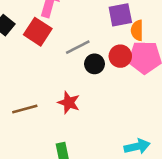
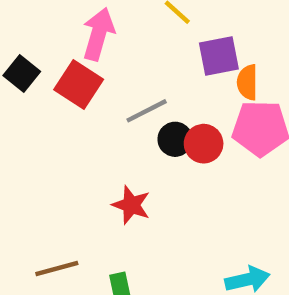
red circle: (120, 56) -> (204, 144), moved
brown line: (25, 109) -> (57, 269), moved

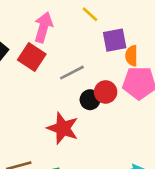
black circle: (175, 139) -> (90, 100), moved
red star: (131, 205) -> (63, 128), size x1.4

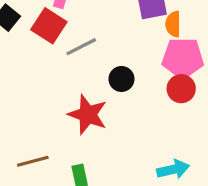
gray line: (72, 73) -> (81, 47), moved
red circle: (106, 92) -> (181, 89), moved

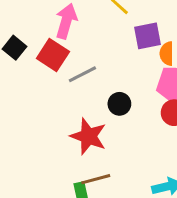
brown line: (33, 161) -> (96, 179), moved

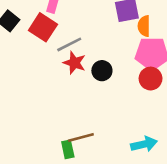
red star: (88, 136) -> (74, 63), moved, size x0.7

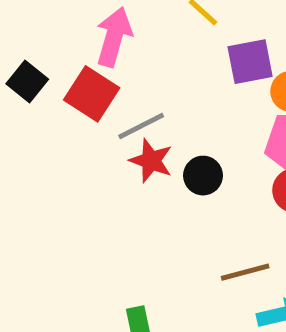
brown line: (81, 138) -> (245, 272), moved

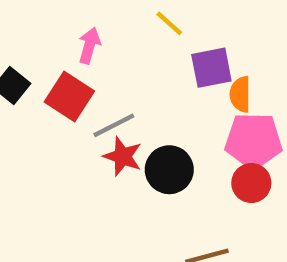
pink arrow: (114, 37) -> (89, 45), size x0.7
black circle: (203, 176) -> (169, 170), size x1.4

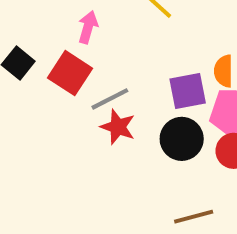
purple square: (211, 68) -> (188, 91), moved
black circle: (169, 170) -> (182, 139), moved

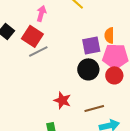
gray line: (110, 99) -> (38, 51), moved
red star: (118, 127) -> (62, 100), moved

